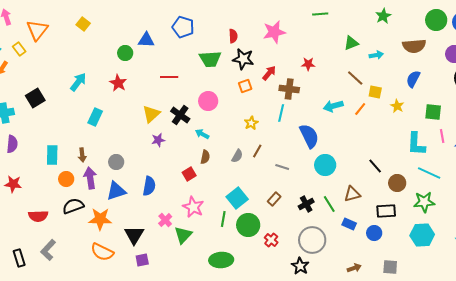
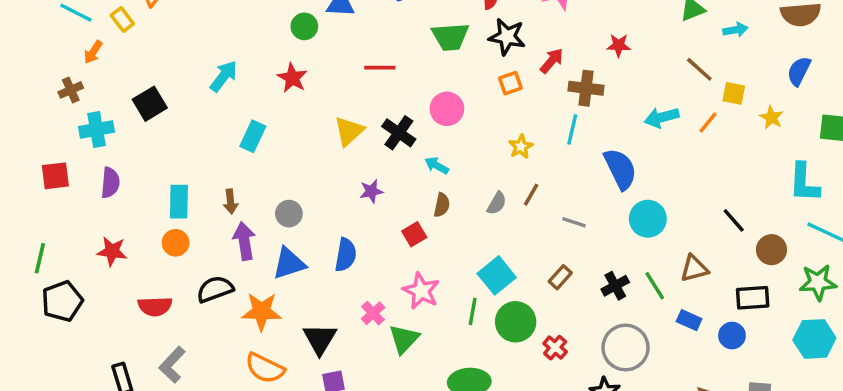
purple star: (158, 140) -> (371, 191), moved
orange circle: (66, 179) -> (176, 243), moved

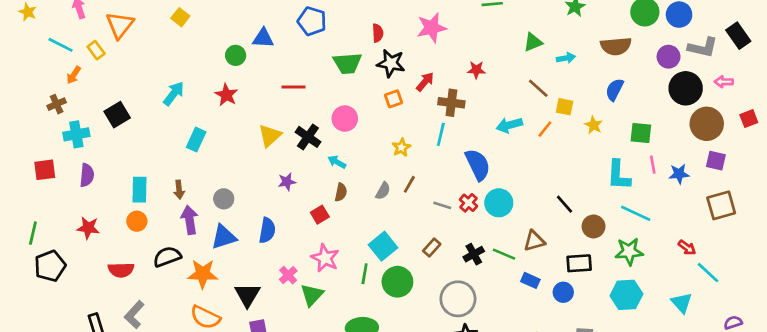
green line: (655, 286) -> (504, 254), turned -35
red cross: (555, 348) -> (469, 203), moved
gray circle: (626, 348) -> (458, 299), moved

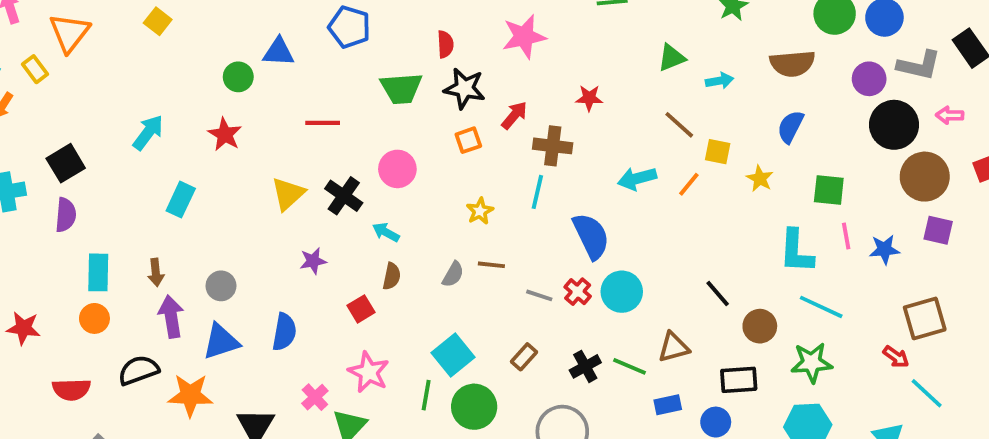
purple semicircle: (87, 175) -> (66, 215), moved
brown line: (409, 184) -> (491, 265), turned 66
brown square: (721, 205) -> (925, 318), moved
blue rectangle: (530, 280) -> (668, 405), turned -36

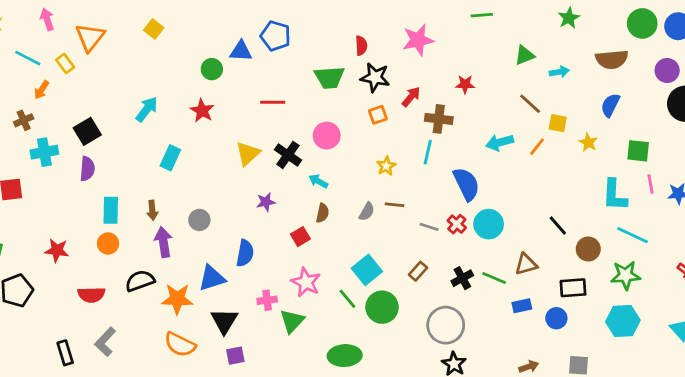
blue pentagon: (349, 27) -> (275, 36), moved
blue triangle: (221, 341) -> (212, 278), moved
green line: (426, 395) -> (347, 299), turned -50
pink cross: (315, 397) -> (267, 300), turned 36

